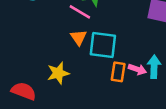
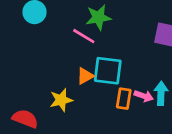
orange triangle: (79, 37) -> (85, 76), moved, turned 36

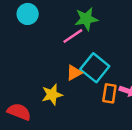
pink line: (84, 36) -> (73, 36), turned -65
cyan square: (108, 71) -> (95, 68), turned 32

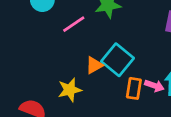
pink line: (73, 36) -> (74, 24), moved

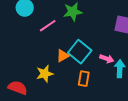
pink arrow: (154, 86) -> (107, 59), moved
orange rectangle: (134, 88) -> (84, 79), moved

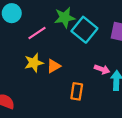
cyan square: (80, 52) -> (84, 30), moved
yellow star: (45, 74) -> (34, 63), moved

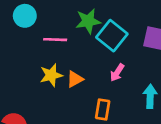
pink line: (37, 33) -> (55, 40), turned 36
pink arrow: (102, 69) -> (117, 73), moved, turned 104

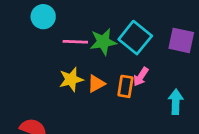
green star: (88, 21) -> (103, 42), moved
orange rectangle: (103, 110) -> (125, 86), moved

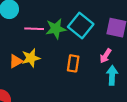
pink arrow: (141, 77) -> (106, 56), moved
orange triangle: (96, 84) -> (16, 61), moved

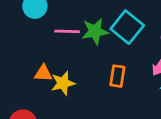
yellow star: (31, 58) -> (63, 83), moved
orange triangle: (16, 61) -> (43, 73), turned 32

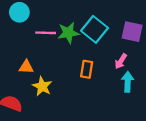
yellow star: (63, 83) -> (42, 86), moved, turned -30

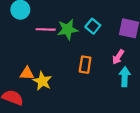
cyan square: (95, 29) -> (93, 26), size x0.6
orange triangle: (26, 67) -> (27, 73), moved

